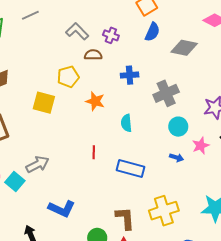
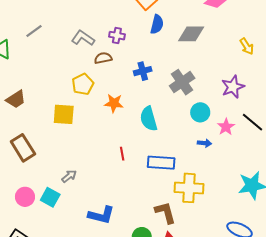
cyan semicircle: (126, 123) -> (149, 119), size x1.4
gray arrow: (37, 164) -> (69, 176), size x0.7
yellow cross: (164, 211) -> (189, 188), moved, turned 32

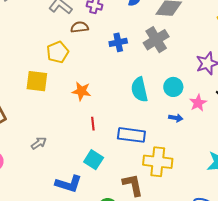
gray cross: (182, 82) -> (156, 40), moved
orange star: (114, 103) -> (81, 91), moved
cyan semicircle: (149, 119) -> (139, 90), moved
cyan square: (50, 197) -> (94, 160), moved

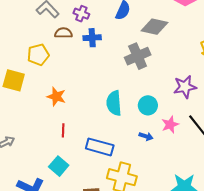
blue cross: (118, 42) -> (92, 38), moved

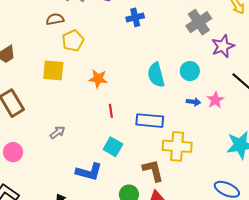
brown semicircle: (63, 33) -> (55, 19), moved
blue cross: (92, 38) -> (135, 17), moved
gray cross: (138, 56) -> (199, 22), moved
pink star: (170, 125) -> (215, 100), moved

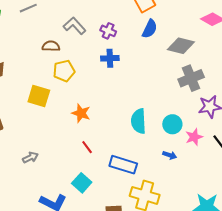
blue cross: (135, 17) -> (110, 58), moved
pink star: (215, 100) -> (194, 137), moved
red line: (111, 111) -> (87, 147), turned -40

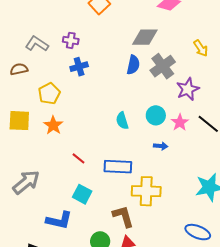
blue semicircle: (150, 29) -> (133, 65), moved
yellow pentagon: (64, 71) -> (49, 94), moved
orange star: (81, 113) -> (53, 125), moved, turned 30
cyan semicircle: (139, 121) -> (122, 121), size x0.7
gray arrow: (30, 157) -> (26, 182), size x1.8

